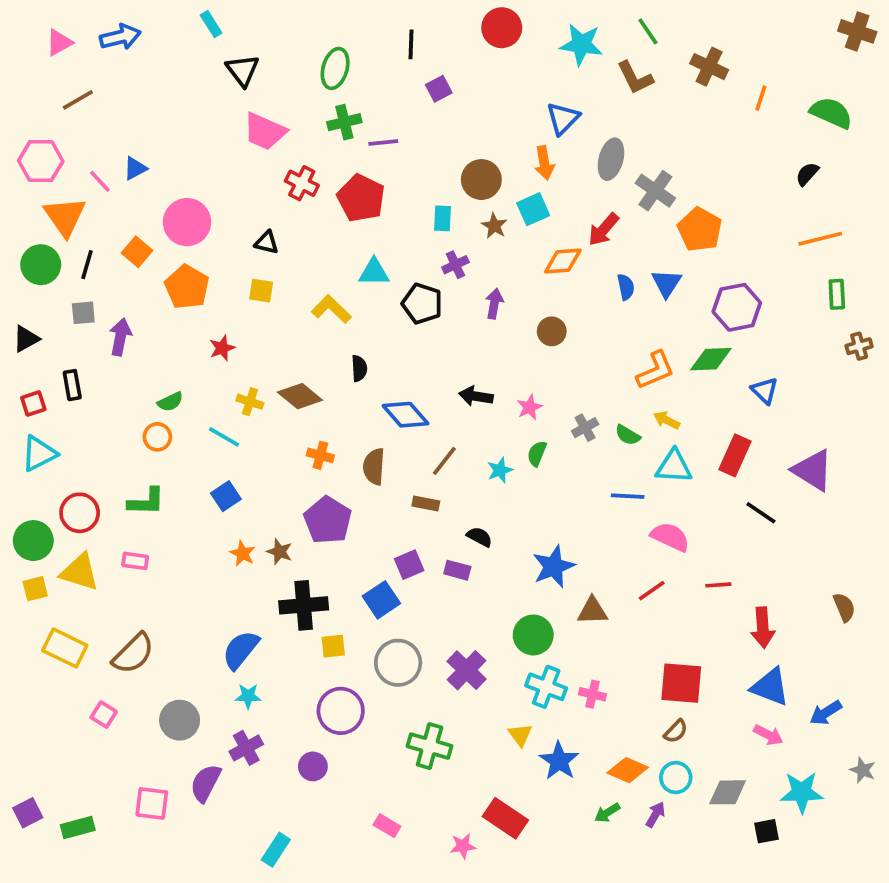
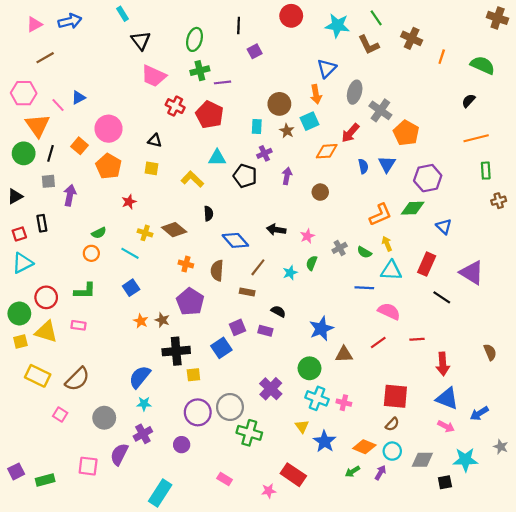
yellow arrow: (667, 420) -> (387, 244), turned 40
gray circle: (398, 663) -> (230, 407), moved
cyan rectangle: (276, 850) -> (160, 493), size x1.4

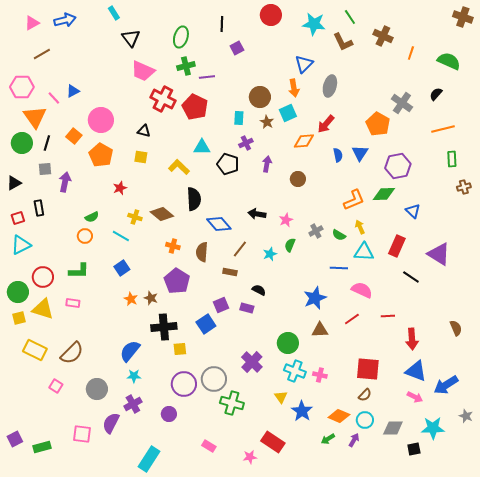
red cross: (175, 106) -> (163, 99), size x1.4
gray cross: (380, 110) -> (402, 103), moved
black semicircle: (208, 214) -> (194, 199), size x1.6
blue star: (321, 329) -> (315, 298), moved
blue arrow: (479, 413) -> (446, 385), size x1.4

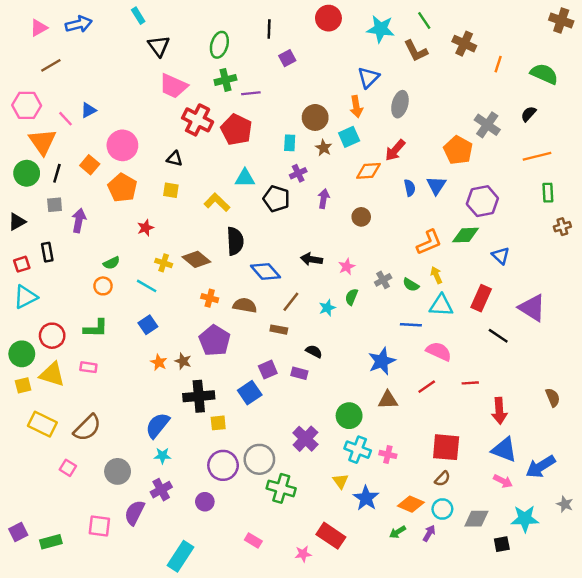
brown semicircle: (202, 252) -> (245, 305), turned 96

